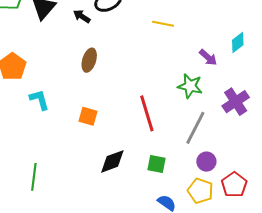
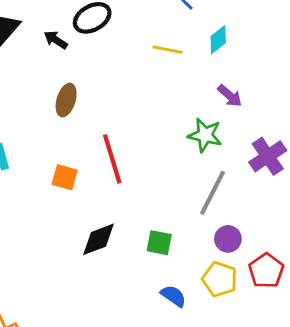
cyan diamond: (238, 42) -> (218, 40), moved
red line: (147, 113) -> (112, 159), moved

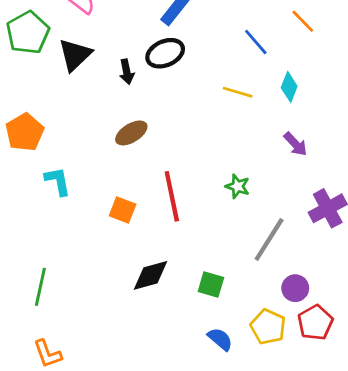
black arrow: (56, 40) -> (127, 72), turned -140
cyan diamond: (218, 40) -> (289, 87), turned -36
brown ellipse: (66, 100) -> (131, 133), turned 36
green star: (205, 135) -> (238, 186), moved, size x0.7
purple circle: (228, 239) -> (295, 288), moved

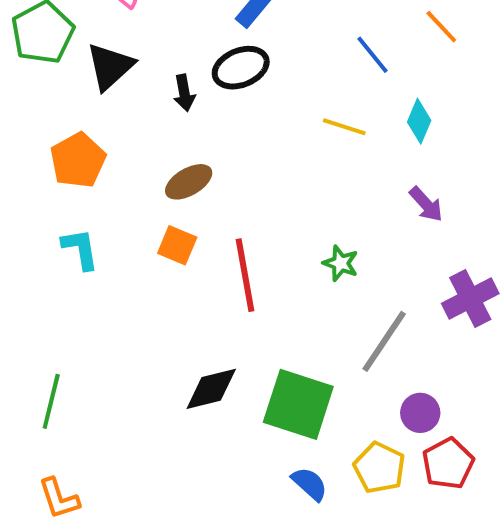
orange pentagon: (25, 132) -> (78, 160), moved
orange square: (123, 210) -> (177, 245), moved
green square: (211, 285) -> (298, 404), size x1.8

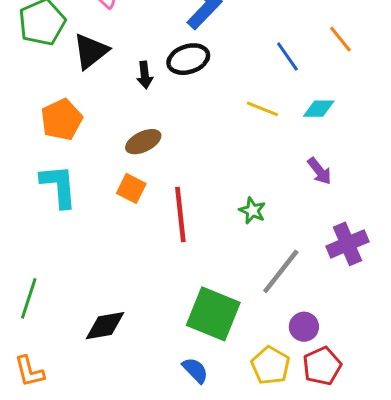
cyan diamond: (419, 121) -> (319, 109), turned 64
cyan L-shape: (80, 249) -> (59, 186), size x1.4
black diamond: (211, 389) -> (105, 326), moved
blue semicircle: (310, 484) -> (195, 370), moved

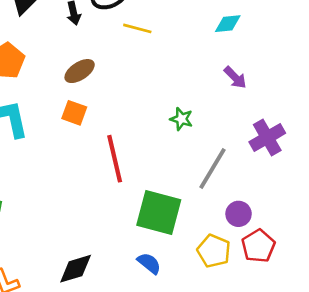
yellow line: (262, 109) -> (137, 28), moved
red line: (180, 214) -> (115, 159), moved
black diamond: (105, 326) -> (76, 269), moved

